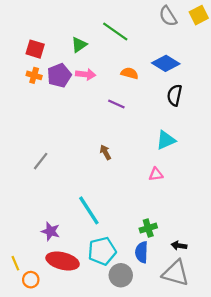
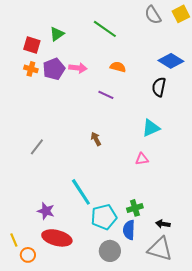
green triangle: (79, 45) -> (57, 34), moved
blue diamond: (166, 63) -> (171, 61), moved
cyan pentagon: (102, 251) -> (104, 217), moved

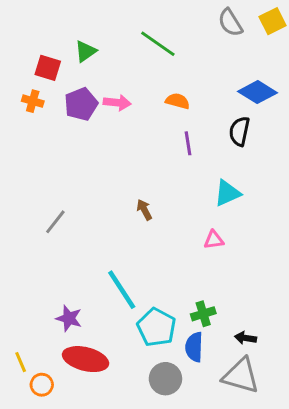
orange cross: (31, 69) -> (33, 101), moved
purple line: (106, 95) -> (188, 143), moved, turned 56
cyan pentagon: (104, 217) -> (156, 327), turned -30

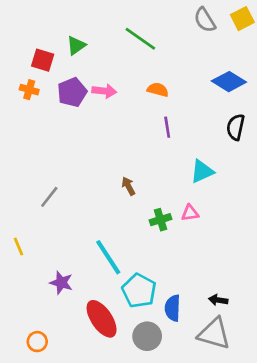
black semicircle: (239, 131) -> (236, 127), moved
green cross: (203, 314) -> (161, 220), moved
red ellipse: (86, 359) -> (102, 319), moved, turned 42
yellow line: (21, 362) -> (18, 246), moved

